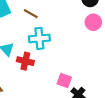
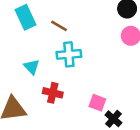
red cross: (25, 61) -> (53, 93), moved

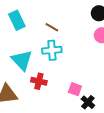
brown line: (59, 26) -> (52, 27), moved
cyan triangle: (32, 67) -> (22, 60), size x1.6

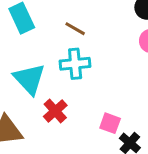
red cross: (39, 81) -> (55, 111), turned 35

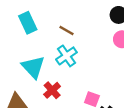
cyan cross: (75, 64) -> (66, 56), turned -30

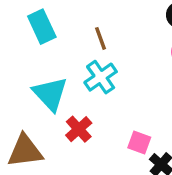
brown line: (66, 30) -> (101, 38), turned 40

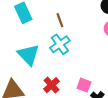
red cross: (79, 129) -> (51, 85), moved

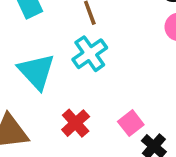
pink square: (84, 85) -> (131, 123), turned 32

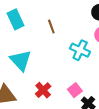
cyan cross: (90, 54) -> (80, 50), moved, turned -30

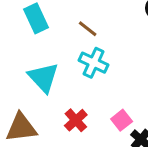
brown line: (51, 27) -> (88, 29), turned -32
cyan cross: (80, 50) -> (94, 63), moved

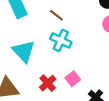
pink square: (122, 120) -> (73, 79), moved

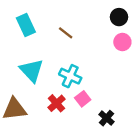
cyan cross: (61, 40) -> (70, 76), moved

